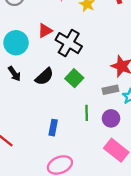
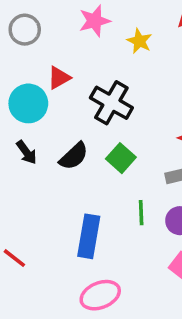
red triangle: (45, 31) -> (59, 78), moved
blue rectangle: (53, 128) -> (89, 236), size x1.6

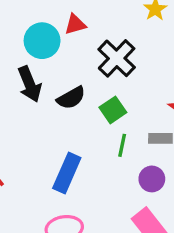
black arrow: (26, 152) -> (30, 84), size x1.5
green line: (141, 213) -> (122, 145), moved

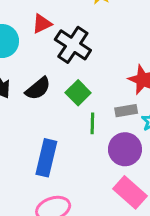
red triangle: (75, 24) -> (42, 24), moved
purple circle: (152, 179) -> (125, 149), size x1.4

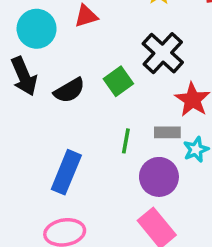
black cross: (73, 45) -> (163, 53), moved
green square: (78, 93) -> (118, 81), moved

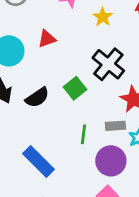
blue rectangle: (66, 172) -> (39, 161), turned -64

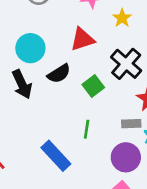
red triangle: (47, 39) -> (82, 39), moved, size x1.4
black semicircle: (37, 97) -> (59, 74), moved
green line: (84, 134) -> (87, 129), moved

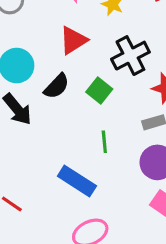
black cross: (126, 64) -> (130, 56), turned 36

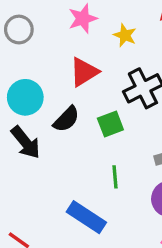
green square: (99, 90) -> (110, 124), turned 30

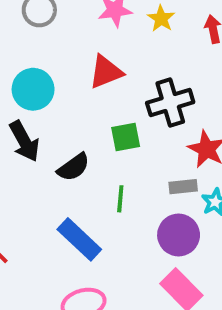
yellow star: (125, 35) -> (161, 19), moved
black semicircle: (66, 119) -> (73, 167), moved

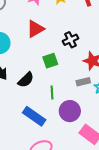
black cross: (170, 102) -> (70, 40), size x0.7
purple circle: (179, 235) -> (70, 111), moved

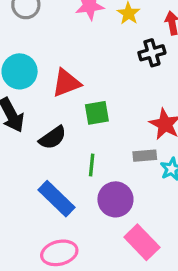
red triangle: (35, 29) -> (66, 83), moved
black cross: (70, 40) -> (152, 53), moved

